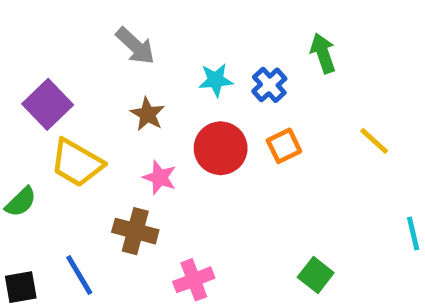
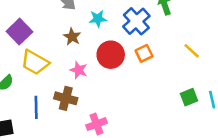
cyan star: (216, 80) -> (98, 19), moved
blue cross: (269, 85) -> (136, 21), size x1.5
blue line: (79, 275) -> (36, 107), moved, turned 30
green square: (316, 275) -> (189, 97), moved, turned 30

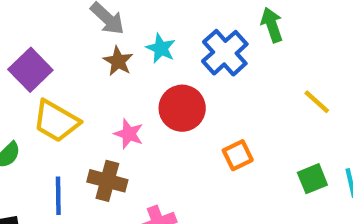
cyan star: (98, 19) -> (161, 48), turned 30
brown star: (72, 37) -> (118, 61), moved
orange square: (144, 53) -> (238, 155), moved

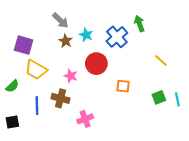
purple square: (30, 70) -> (24, 45), turned -30
orange square: (238, 155) -> (123, 86), turned 32

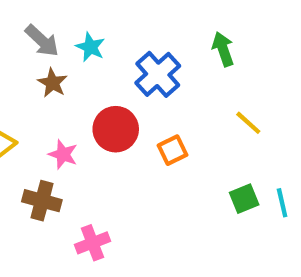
green arrow: (139, 24) -> (223, 49), moved
cyan star: (86, 35) -> (90, 47), moved
orange square: (123, 86) -> (173, 150), moved, turned -32

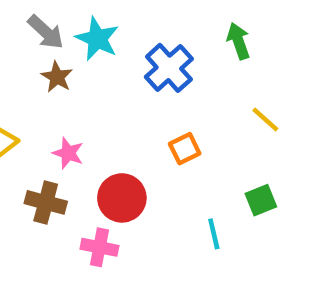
cyan star: (90, 47) -> (97, 39), size x1.4
red circle: (116, 129) -> (122, 198), moved
cyan line: (282, 203) -> (214, 234), moved
pink cross: (93, 243) -> (99, 247), turned 32

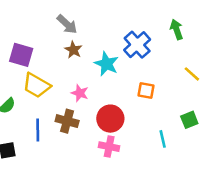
cyan star: (97, 39) -> (107, 64), moved
orange square: (185, 149) -> (146, 91), turned 36
pink cross: (99, 247) -> (109, 147), moved

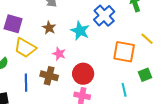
brown star: (73, 50) -> (49, 28), moved
orange square: (146, 91) -> (124, 52), moved, size x1.6

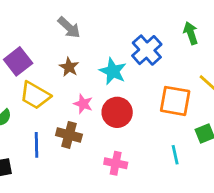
purple square: (13, 24) -> (18, 61), turned 36
red circle: (83, 74) -> (117, 112), moved

